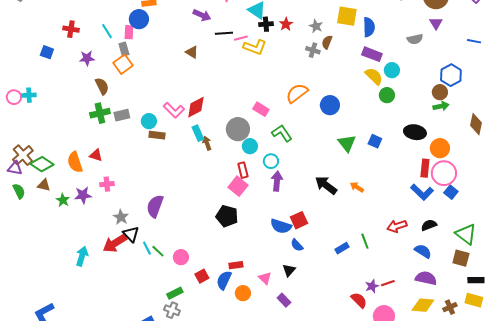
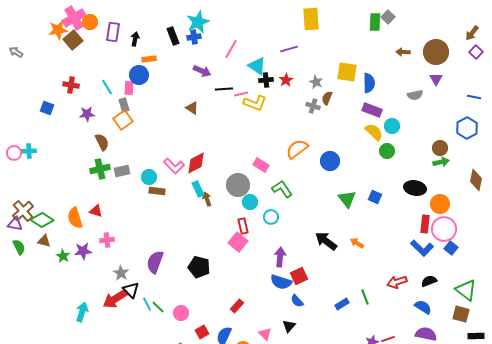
blue hexagon: (451, 75) -> (467, 128), moved
purple arrow: (277, 181) -> (280, 257), moved
black pentagon: (227, 216) -> (199, 267), moved
red rectangle: (236, 265) -> (237, 306), moved, turned -40

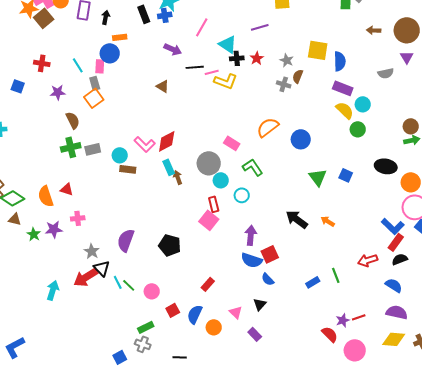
red rectangle: (425, 224) -> (396, 242), moved, turned 30

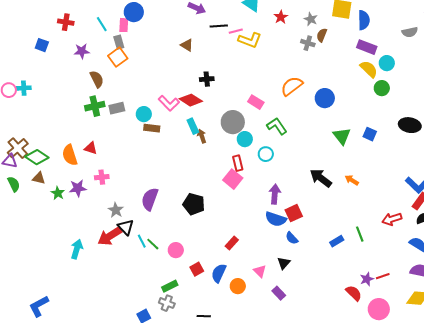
black cross: (237, 58) -> (207, 79), moved
red diamond: (167, 141) -> (191, 100), turned 60

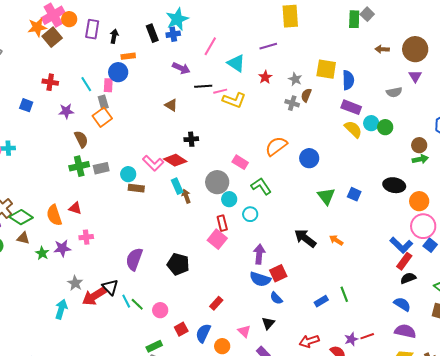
green circle: (382, 88) -> (385, 127), moved
gray star: (116, 210) -> (75, 283), moved
red arrow: (392, 219) -> (309, 341), moved

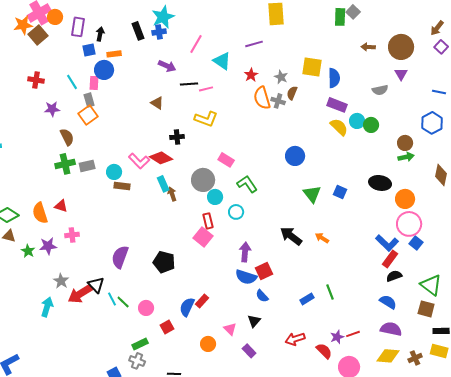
yellow L-shape: (234, 100) -> (206, 119), moved
blue square: (26, 105) -> (89, 50), moved, turned -32
orange semicircle: (276, 146) -> (262, 98), moved, turned -70
blue semicircle: (203, 333) -> (187, 307), moved

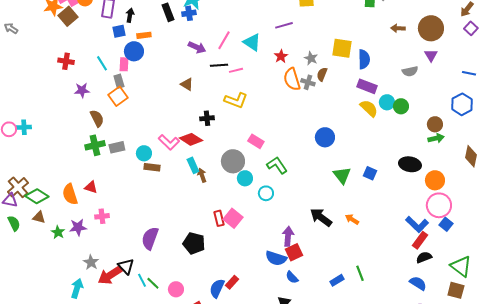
pink line: (196, 44) -> (224, 40), moved
red rectangle: (208, 221) -> (219, 218), moved
purple arrow: (245, 252) -> (288, 236), moved

